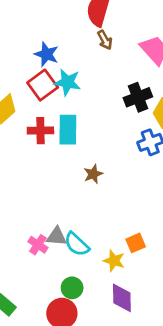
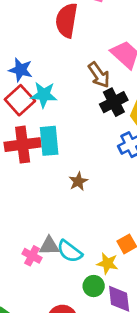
brown arrow: (105, 40) -> (99, 75), moved, size x1.4
red cross: (40, 131) -> (23, 145), size x1.4
green circle: (72, 288) -> (94, 286), moved

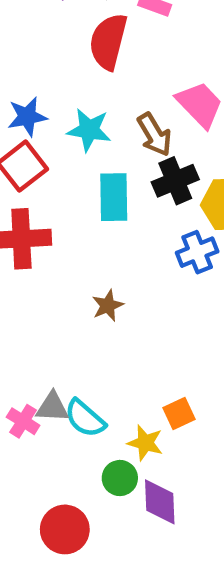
blue star: (21, 70) -> (27, 117), turned -30
cyan star: (44, 95) -> (89, 130), moved
cyan rectangle: (49, 141) -> (114, 197), moved

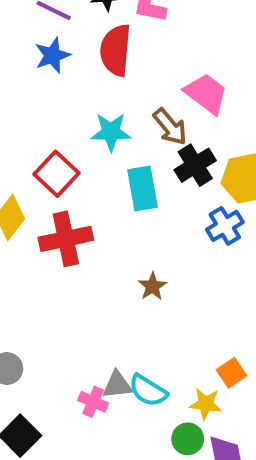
blue star: (27, 117) -> (52, 55), moved

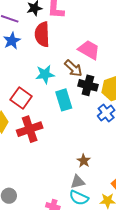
black cross: (195, 165) -> (88, 85), turned -36
brown star: (152, 286) -> (84, 161), moved
gray triangle: (117, 385) -> (78, 182), moved

